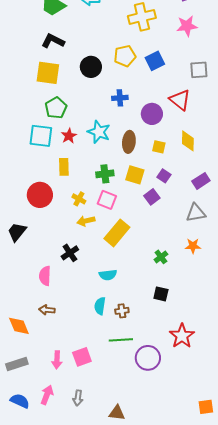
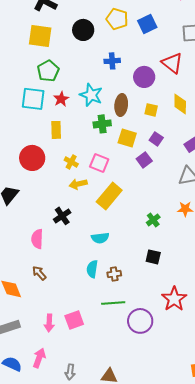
yellow pentagon: (125, 56) -> (117, 19), turned 30
green cross: (105, 174) -> (102, 124), moved
brown arrow: (47, 310) -> (39, 273), turned 42
gray arrow: (78, 398) -> (70, 372), moved

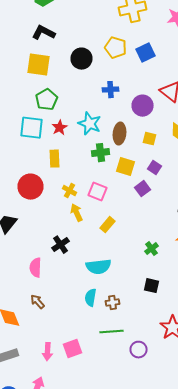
yellow arrow: (78, 184) -> (76, 213), turned 78
yellow rectangle: (109, 196) -> (108, 225), size x0.6
cyan semicircle: (100, 238) -> (98, 267), size x1.4
purple circle: (140, 321) -> (138, 350), size x0.7

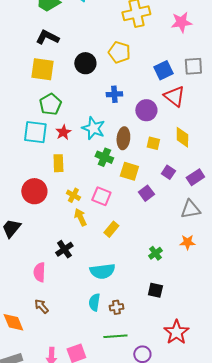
blue square: (146, 53) -> (163, 70), moved
green cross: (100, 153) -> (104, 157), turned 30
purple square: (154, 168) -> (168, 172), moved

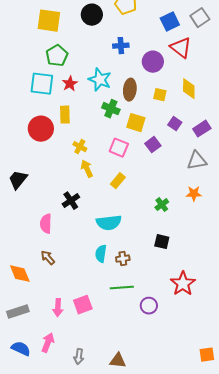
gray square: (193, 66) -> (200, 18), turned -30
red circle: (34, 191) -> (41, 129), moved
pink square: (101, 196) -> (119, 148), moved

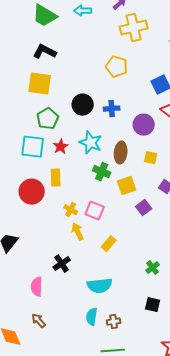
black circle: (92, 15) -> (83, 105), moved
yellow square: (136, 123) -> (127, 186), turned -36
pink square: (119, 148) -> (95, 211), moved

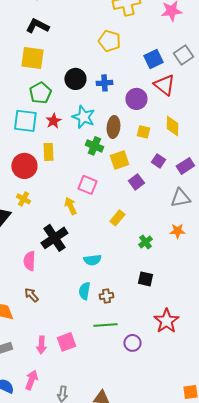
yellow cross: (71, 210) -> (23, 199), moved
yellow rectangle: (109, 244) -> (117, 218), moved
black cross: (62, 264) -> (54, 238), size x1.5
cyan semicircle: (100, 286) -> (92, 260), size x0.7

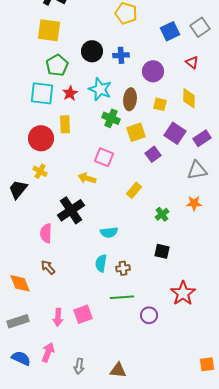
red triangle: (164, 85) -> (192, 62), moved, size x0.6
purple square: (158, 161) -> (175, 133), size x1.5
yellow arrow: (70, 206) -> (87, 178), turned -48

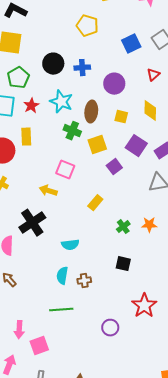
red triangle: (192, 62) -> (153, 75), turned 40
orange star: (194, 203) -> (149, 225), moved
green line: (122, 297) -> (61, 310), moved
pink square: (83, 314) -> (39, 346), moved

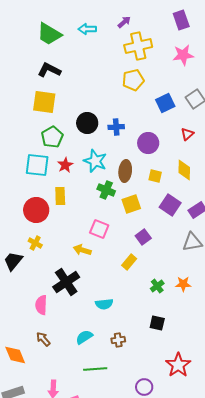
yellow pentagon: (87, 26) -> (133, 80), moved, turned -30
purple square: (114, 167) -> (143, 237), moved
cyan semicircle: (62, 276) -> (84, 337), moved, turned 48

